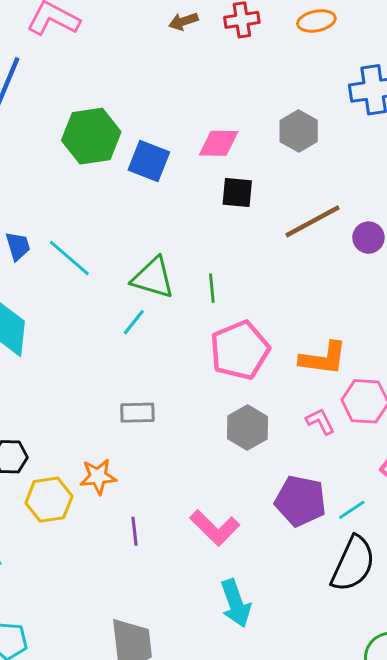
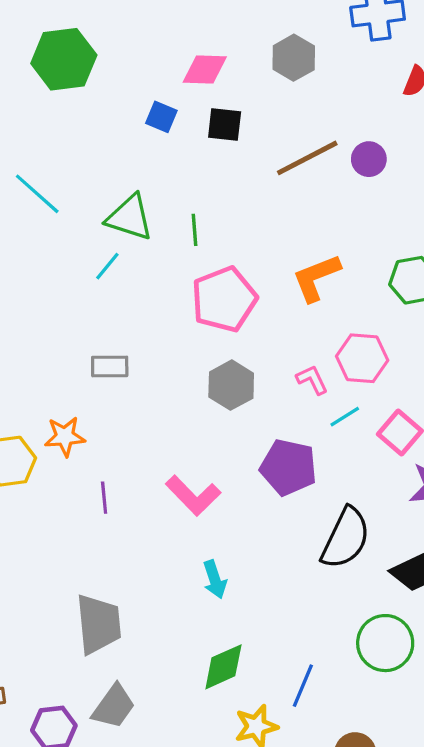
blue square: (149, 161) -> (161, 117), moved, size x0.7
purple circle: (368, 238) -> (369, 159), moved
orange L-shape: (323, 358) -> (316, 278), moved, turned 150
cyan line: (352, 510) -> (345, 417), moved
cyan arrow: (236, 603) -> (215, 579), size x0.7

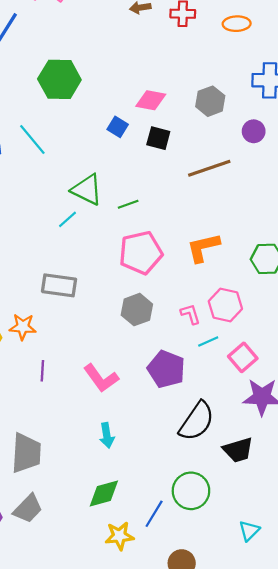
purple circle: (369, 159) -> (254, 131), moved
cyan line: (37, 194) -> (32, 139), moved
green line: (195, 230) -> (128, 204), turned 66
gray rectangle: (110, 367) -> (59, 285), size x1.4
green circle: (385, 643) -> (191, 491), moved

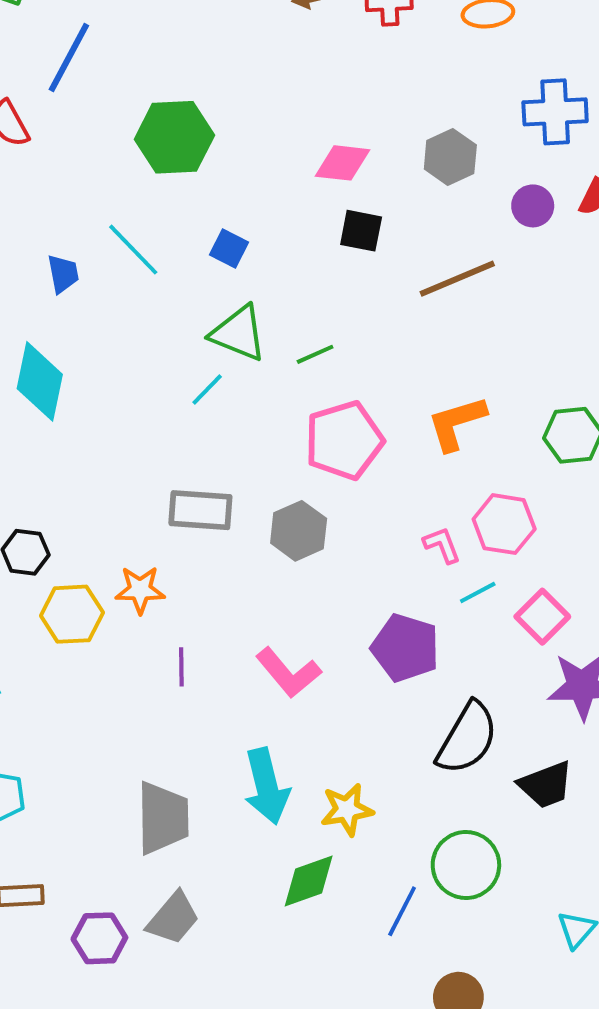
blue square: (118, 127) -> (229, 249), moved
gray hexagon: (137, 310) -> (299, 531), moved
cyan arrow: (107, 435) -> (267, 786), moved, size x1.6
yellow star: (119, 536) -> (347, 810), moved

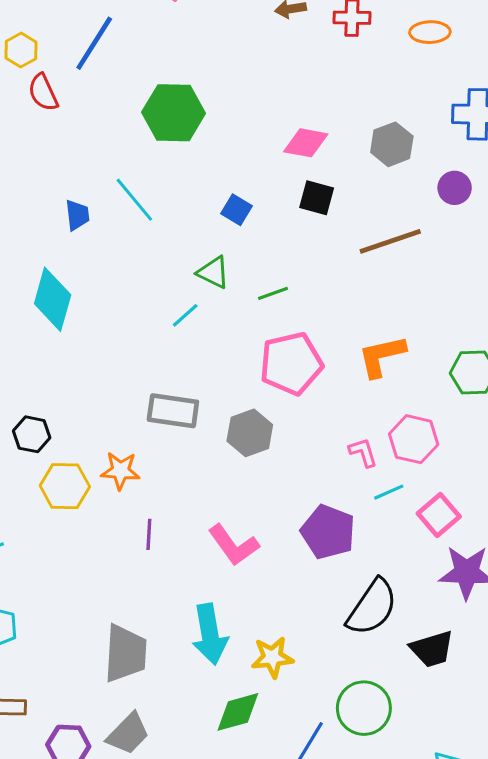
blue square: (229, 249) -> (236, 210), moved
green triangle: (238, 333) -> (213, 272), size x0.7

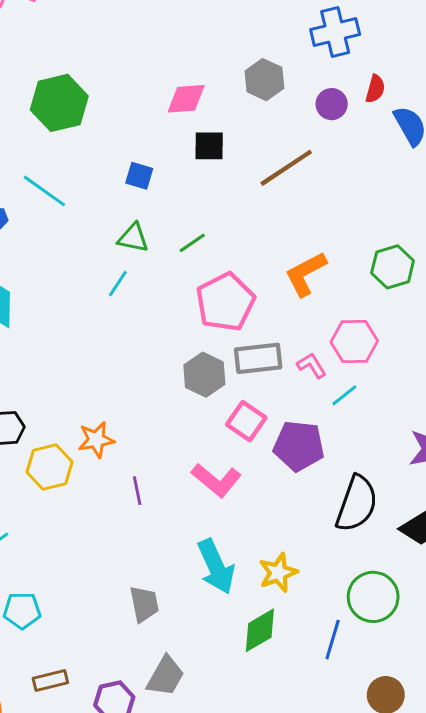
gray rectangle: (173, 411) -> (258, 358), moved
pink square: (439, 515) -> (246, 421), moved
gray trapezoid: (125, 653) -> (144, 604), size x0.7

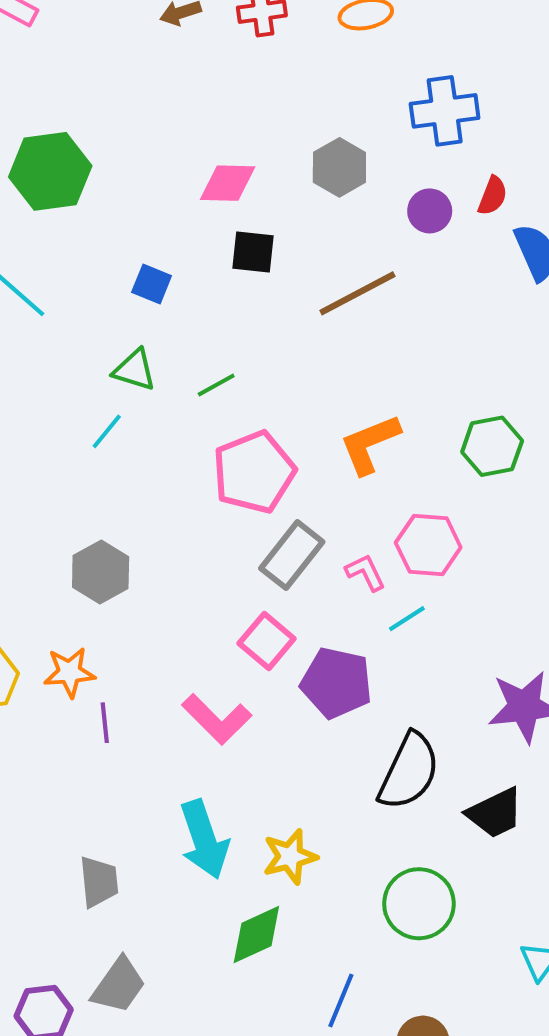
gray rectangle: (258, 358) -> (292, 555), turned -51
gray hexagon: (204, 375) -> (101, 572), moved
orange star: (96, 440) -> (69, 672), moved
blue line: (333, 640) -> (341, 1001), moved

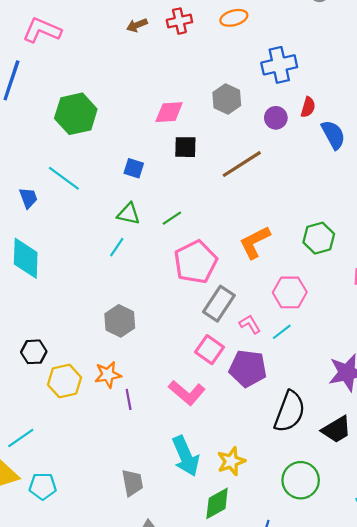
pink L-shape: (365, 572) -> (250, 324), moved

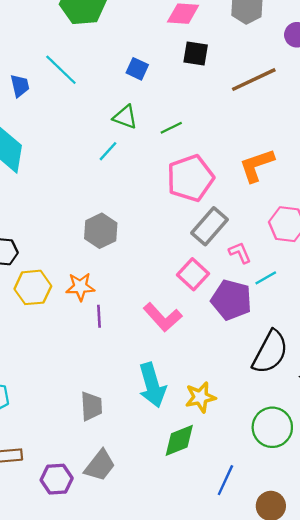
cyan line: (282, 332) -> (266, 278), moved

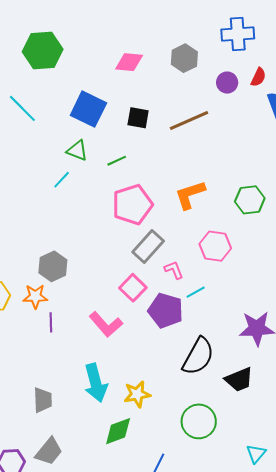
black square: (196, 53) -> (138, 118), moved
blue square: (137, 69) -> (88, 109), size x1.8
gray hexagon: (101, 231) -> (53, 266), moved

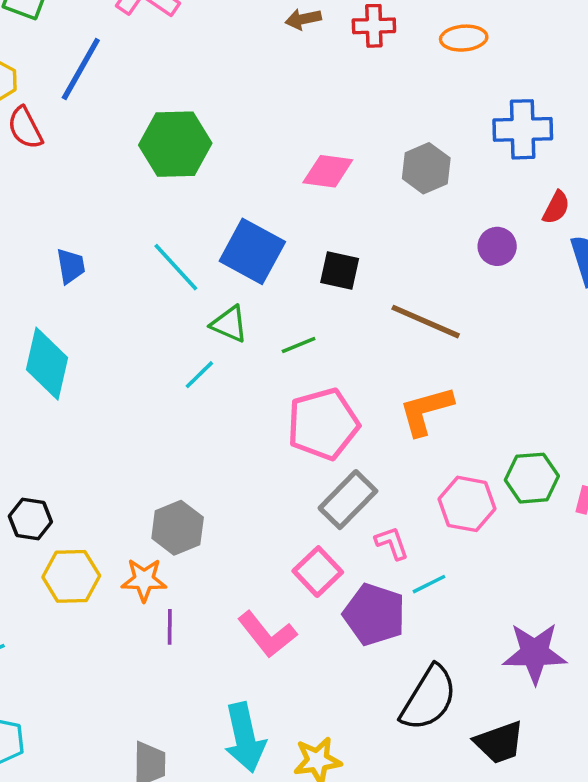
purple circle: (227, 83) -> (497, 246), moved
cyan line: (22, 108) -> (176, 267), moved
brown line: (189, 121) -> (426, 322), moved, turned 45
green hexagon: (250, 200) -> (532, 478), moved

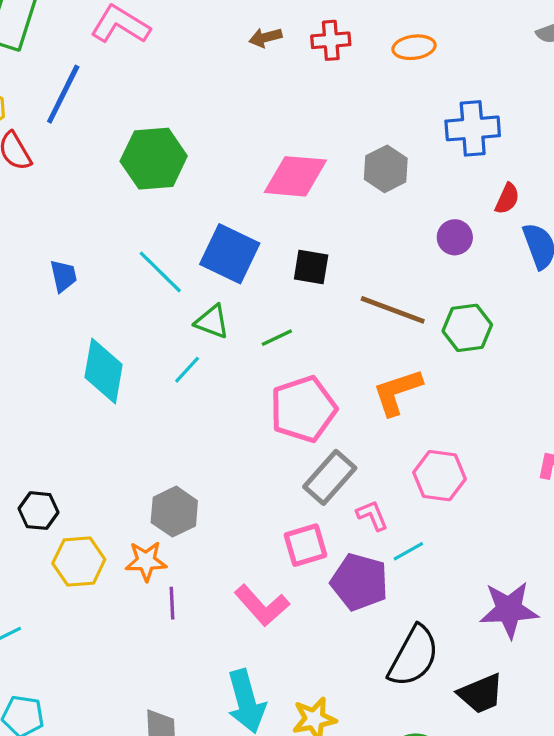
pink diamond: (328, 171) -> (295, 176), size x1.4
cyan diamond: (47, 364) -> (104, 371), moved
green hexagon: (532, 478) -> (467, 328), moved
pink square: (318, 572) -> (305, 545), turned 30

